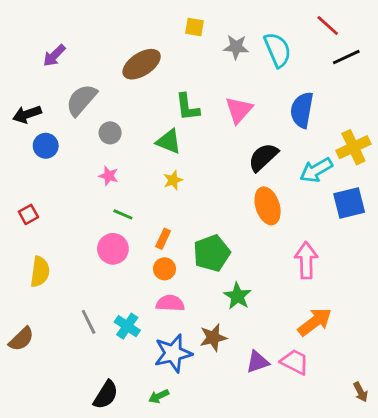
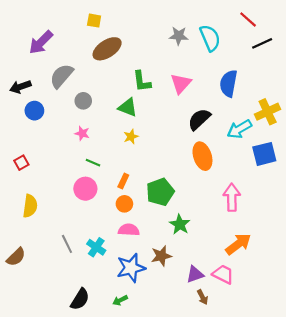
yellow square: (195, 27) -> (94, 21), moved
purple arrow: (54, 56) -> (41, 42), size x1.4
brown arrow: (361, 392) -> (202, 297), moved

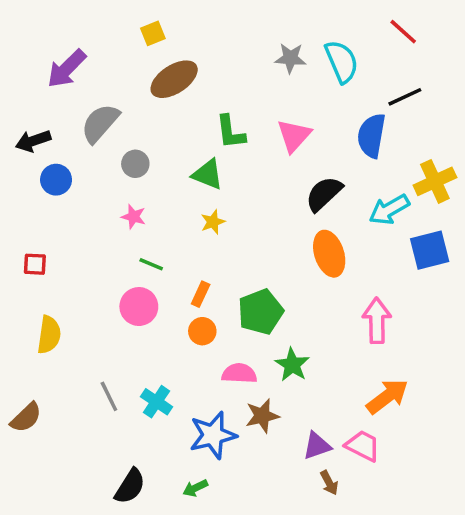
yellow square: (94, 21) -> (153, 33), turned -32
black line: (262, 43) -> (405, 97), moved
red square: (21, 163) -> (35, 264), turned 32
pink semicircle: (129, 230) -> (239, 373), moved

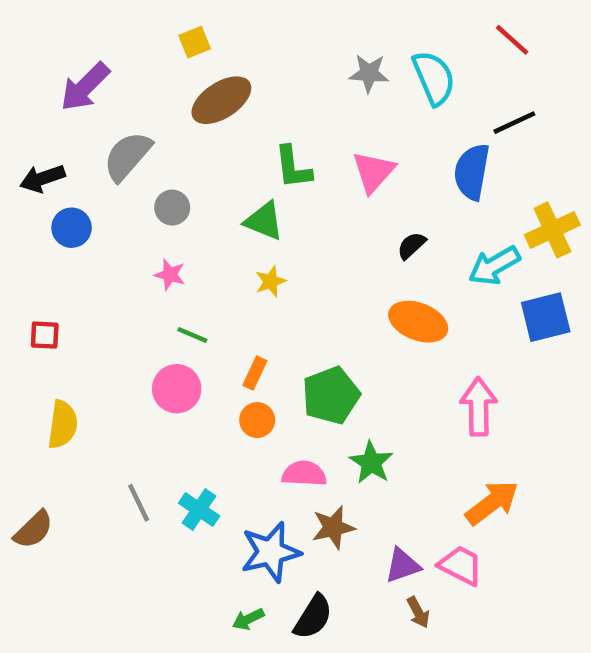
black semicircle: (324, 194) -> (411, 246), size x0.6
orange ellipse: (329, 254) -> (418, 322), turned -51
black semicircle: (130, 486) -> (313, 617), moved

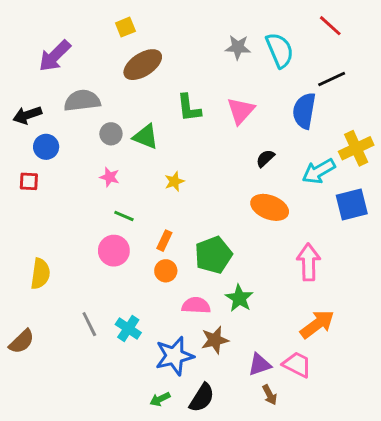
gray semicircle: (127, 156) -> (82, 101), turned 42
green triangle: (264, 221) -> (146, 137), moved
red square: (45, 335) -> (29, 181), moved

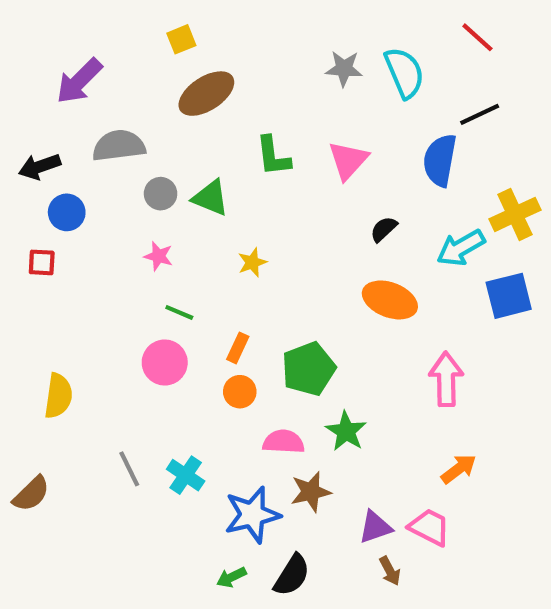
orange arrow: (317, 324) -> (459, 469), size x0.7

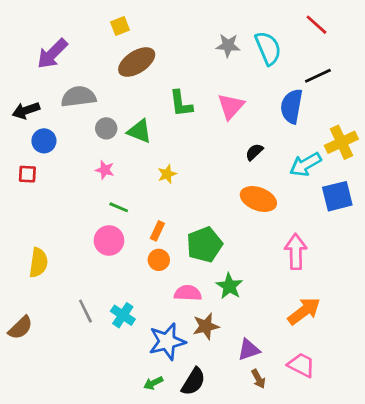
orange arrow: (459, 469) -> (304, 311), size x1.4
pink trapezoid: (429, 527) -> (301, 365), moved

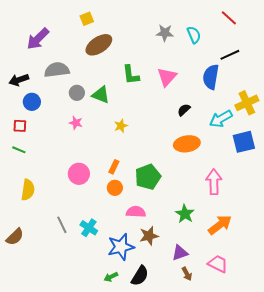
cyan semicircle: (268, 48) -> (194, 35), size x0.7
orange ellipse: (258, 199) -> (187, 144), turned -30
green line: (119, 207) -> (19, 150), moved
green star: (229, 286) -> (185, 214), moved

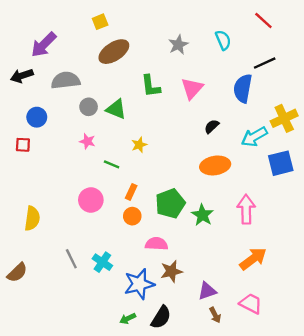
gray star: (165, 33) -> (178, 45), moved, turned -30
black arrow: (19, 80) -> (22, 76), moved
green line: (19, 150) -> (112, 164), moved
green star: (185, 214) -> (202, 215), moved

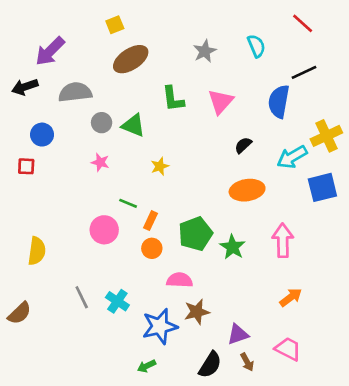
green line: (112, 164) -> (128, 203), moved
orange arrow: (253, 259) -> (291, 297), size x0.7
black semicircle: (161, 317) -> (210, 365), moved

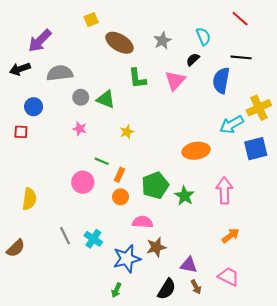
brown ellipse: (131, 59) -> (119, 43), moved, turned 64
black line: (304, 72) -> (241, 57), turned 30
black semicircle: (243, 145) -> (193, 60), moved
purple triangle: (238, 334) -> (189, 265), turned 30
green arrow: (147, 366) -> (116, 290), turned -40

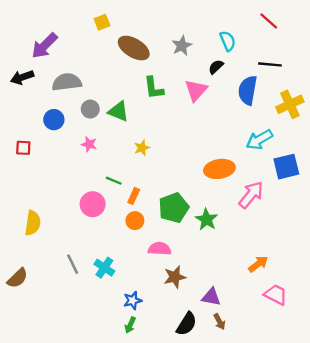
blue circle: (34, 107) -> (54, 120), moved
yellow cross: (259, 108) -> (290, 104), moved
pink arrow: (224, 191) -> (251, 195), moved, turned 40
blue star: (127, 259) -> (133, 300), moved, size x0.6
pink trapezoid: (229, 277) -> (276, 295), moved

